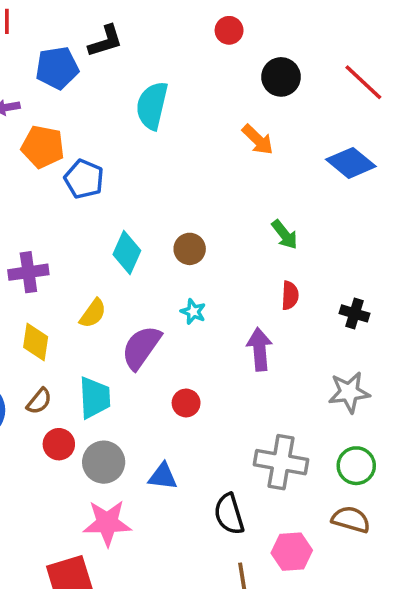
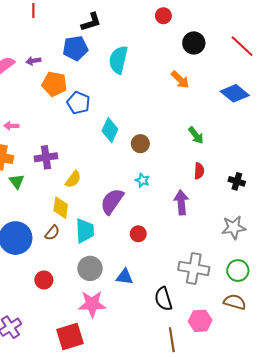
blue pentagon: (57, 68) -> (75, 48), moved
cyan diamond: (127, 252) -> (110, 130), moved
yellow semicircle: (93, 313) -> (73, 179), moved
yellow diamond: (36, 342) -> (61, 208), moved
red circle: (59, 444) -> (44, 280), moved

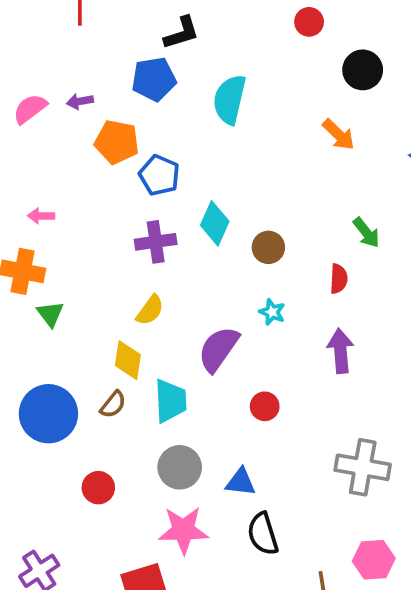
purple cross: (46, 157) -> (156, 242), moved
red semicircle: (199, 171) -> (339, 279), moved
black semicircle: (163, 299) -> (263, 534), moved

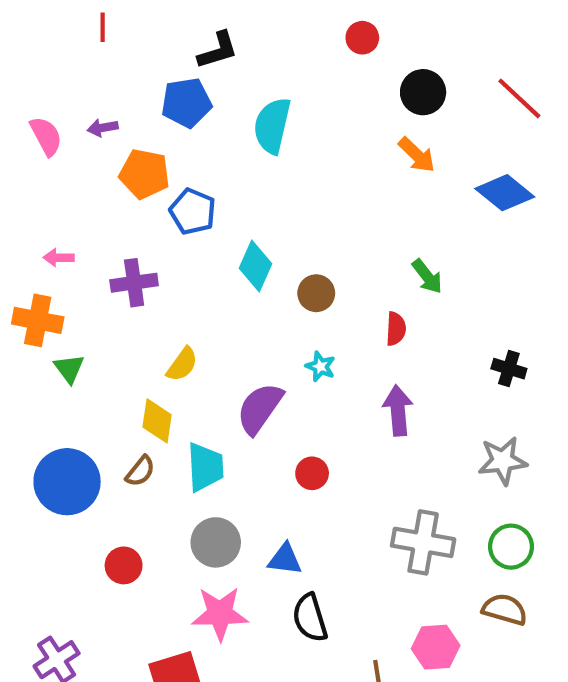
pink semicircle: (30, 109) -> (46, 136), turned 99
orange arrow: (339, 135) -> (417, 155), moved
purple cross: (156, 242) -> (134, 283), moved

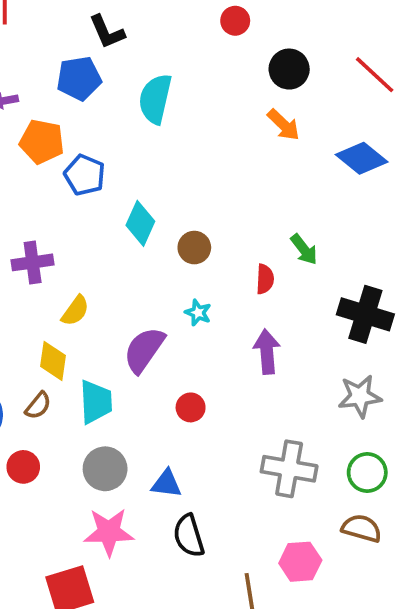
black L-shape: (218, 50) -> (107, 32), turned 84
green arrow: (427, 276) -> (304, 249), moved
purple cross: (134, 283) -> (33, 262), moved
black cross: (509, 369) -> (365, 314), size x1.8
red circle: (124, 565) -> (23, 467), moved

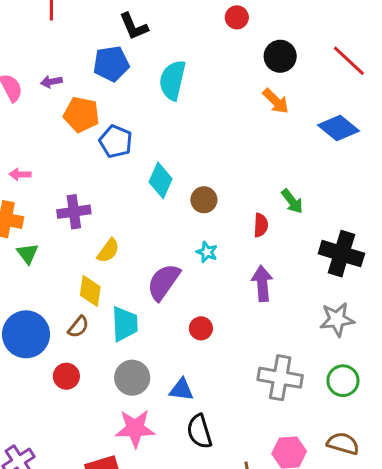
brown semicircle: (362, 528) -> (343, 443), moved

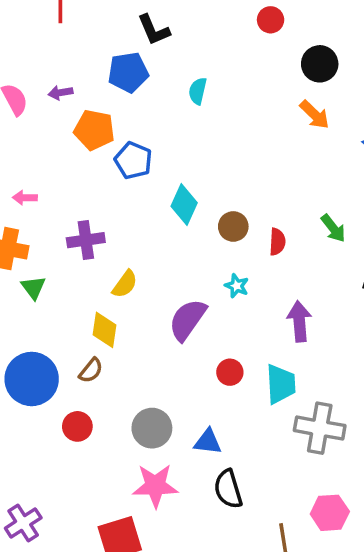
cyan semicircle: (173, 80) -> (198, 91), size x0.6
red semicircle: (261, 225) -> (277, 242), moved
cyan trapezoid: (125, 324) -> (281, 384), moved

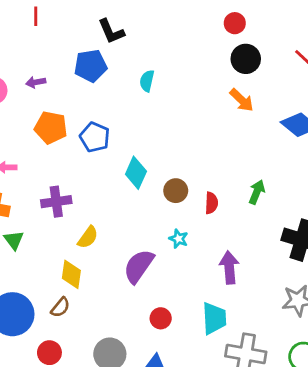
red circle: (271, 20) -> (235, 23), moved
orange pentagon: (94, 130) -> (51, 128), moved
green arrow: (333, 228) -> (257, 192), turned -120
red circle: (230, 372) -> (161, 318), moved

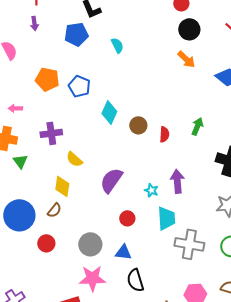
cyan semicircle: (147, 81) -> (117, 45), turned 140
purple arrow: (36, 82) -> (34, 23), moved, turned -88
yellow semicircle: (88, 237) -> (74, 159), turned 96
cyan star: (178, 239) -> (151, 190), moved

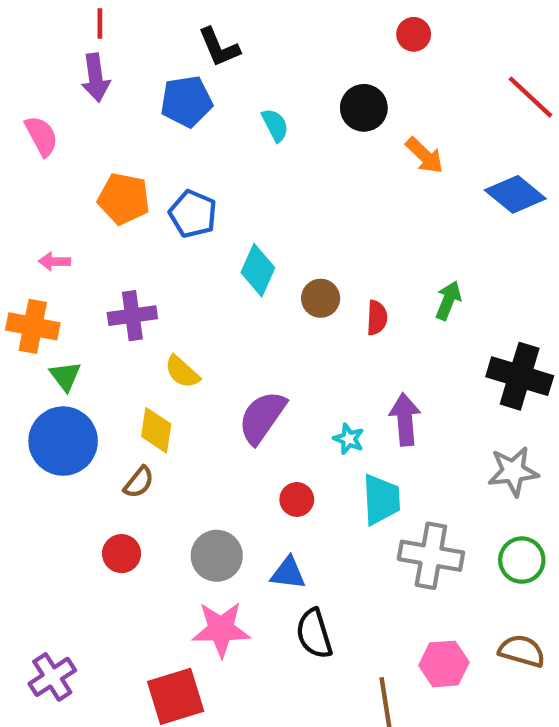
purple arrow: (34, 23) -> (96, 78), size x1.5
black circle: (189, 29) -> (364, 108), moved
blue circle: (19, 215) -> (63, 441), moved

